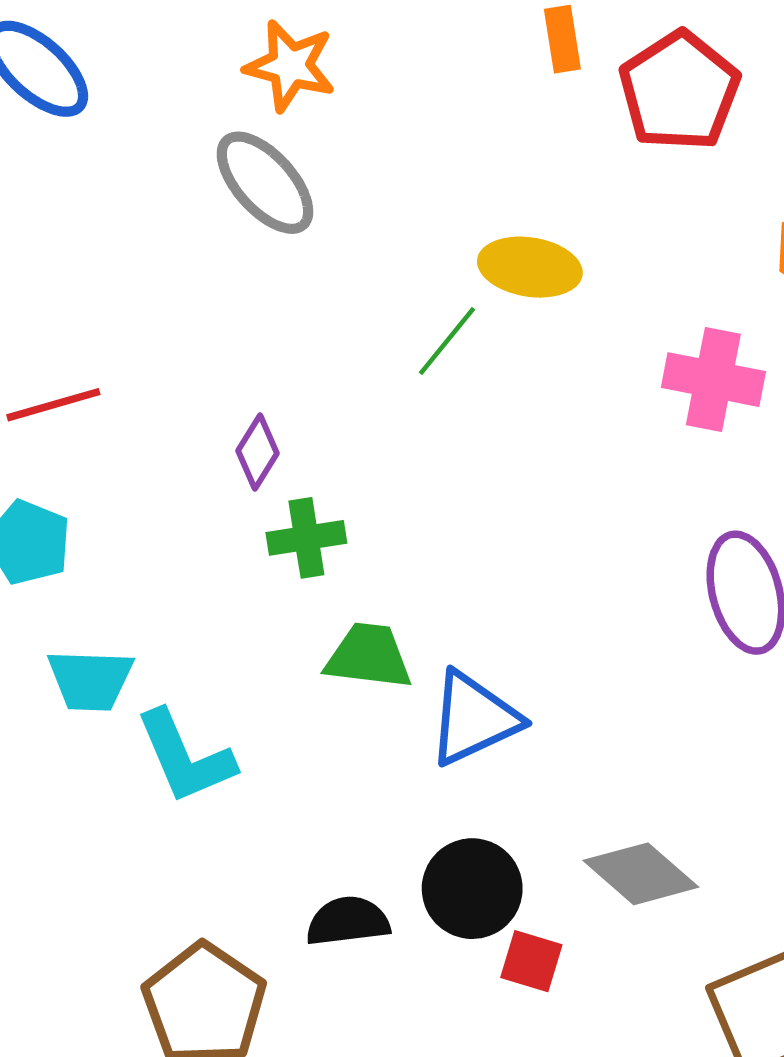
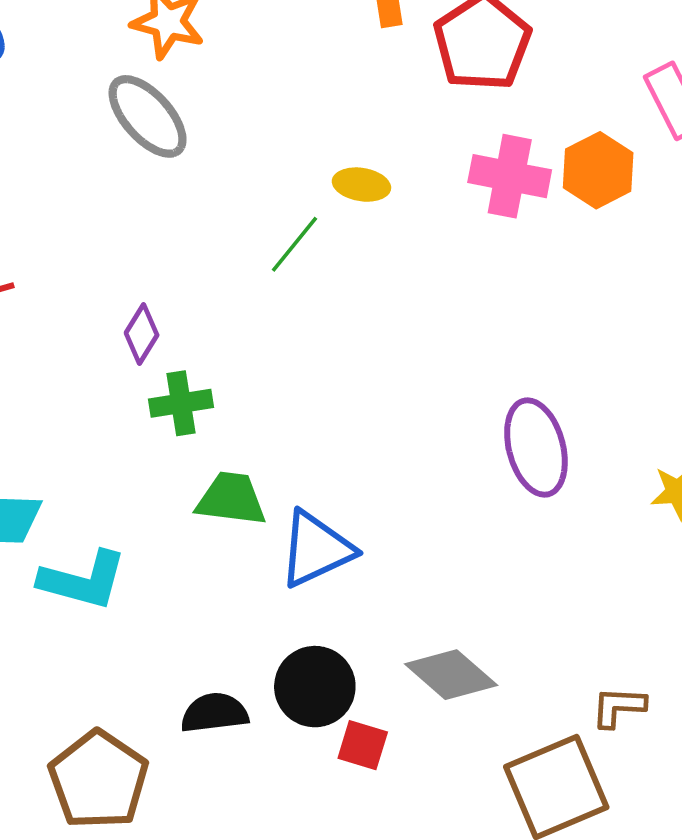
yellow ellipse: (530, 267) -> (361, 185), size x0.7
pink cross: (713, 380) -> (510, 176), moved
cyan L-shape: (185, 757) -> (83, 580), turned -52

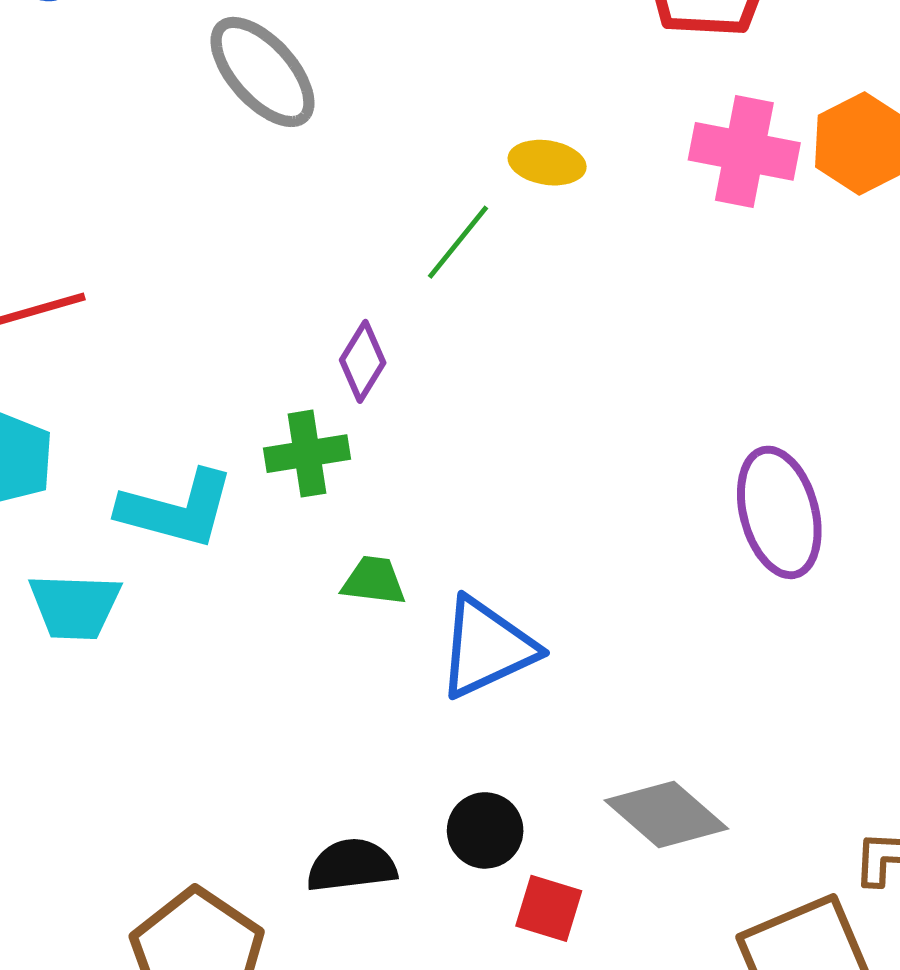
purple diamond: (142, 334) -> (363, 361), moved
green trapezoid: (231, 499) -> (374, 581), size x0.7
cyan L-shape: (83, 580) -> (177, 509), moved
black circle: (315, 687) -> (485, 830), size x0.7

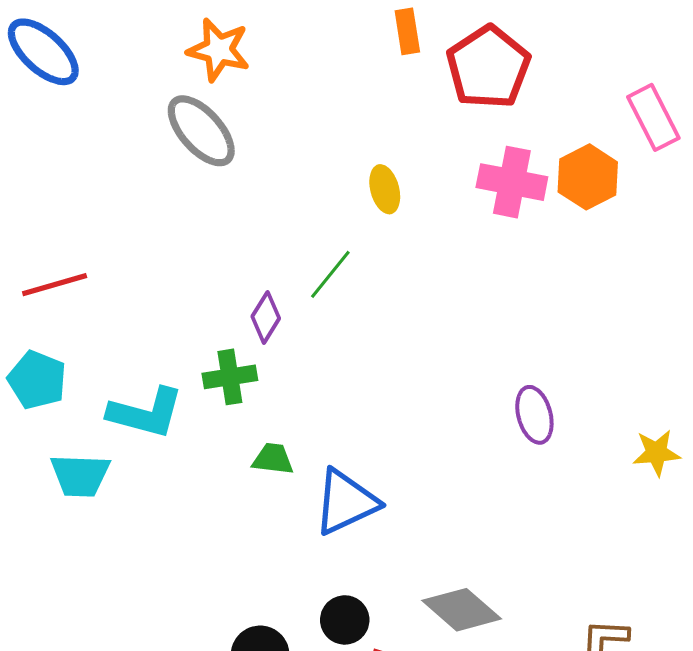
yellow ellipse: (547, 163) -> (385, 189), turned 66
green line: (458, 242) -> (330, 274), moved
purple ellipse: (779, 512) -> (534, 415), size x0.7

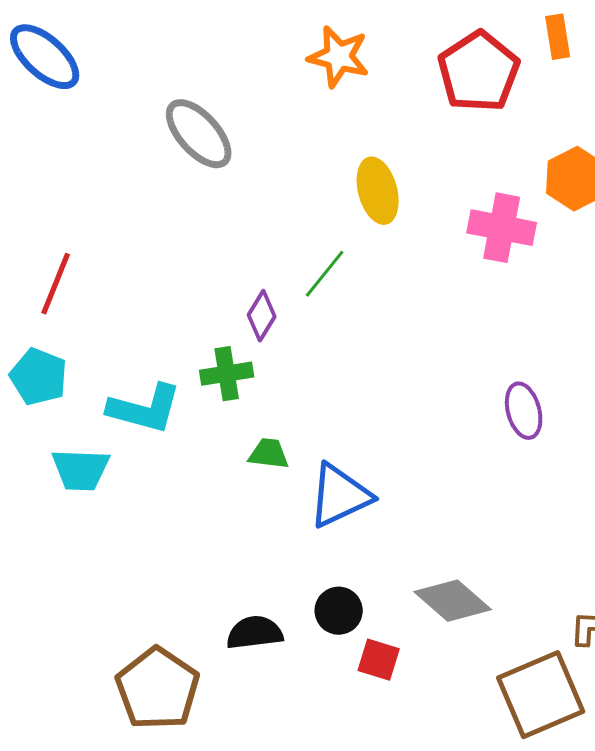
orange rectangle: (407, 31) -> (558, 37), moved
orange star: (219, 50) -> (339, 57), moved
pink cross: (512, 182) -> (502, 228), moved
yellow ellipse: (385, 189) -> (378, 191), size x1.4
red line: (55, 285) -> (56, 284), turned -52

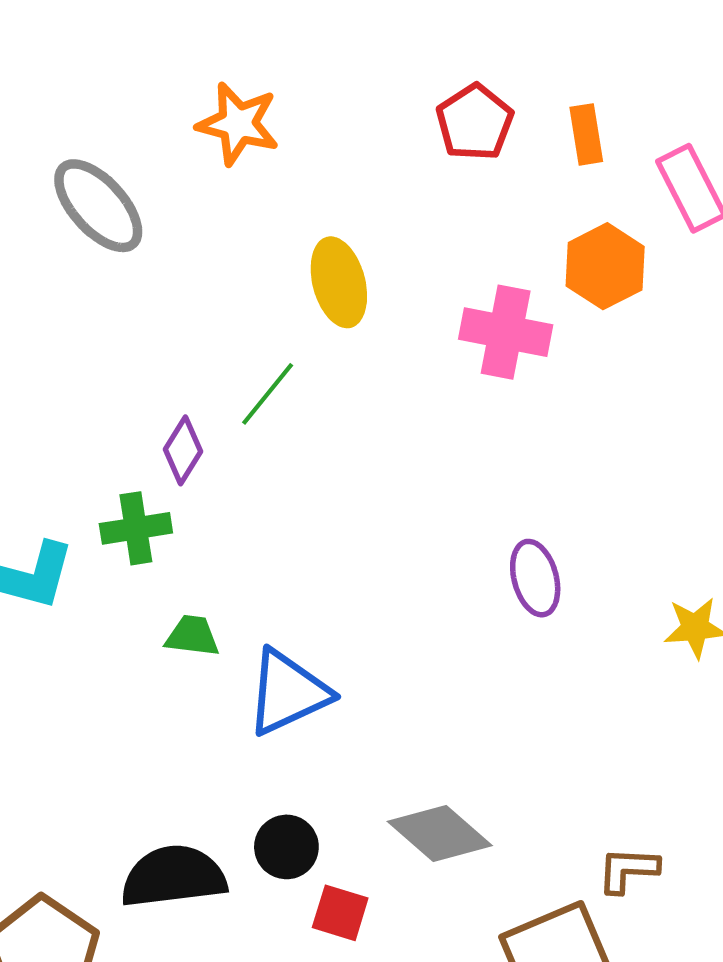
orange rectangle: (558, 37) -> (586, 134), moved
orange star: (339, 57) -> (238, 124), moved
red pentagon: (479, 72) -> (475, 122), size x0.7
black semicircle: (255, 633) -> (174, 877), size x1.4

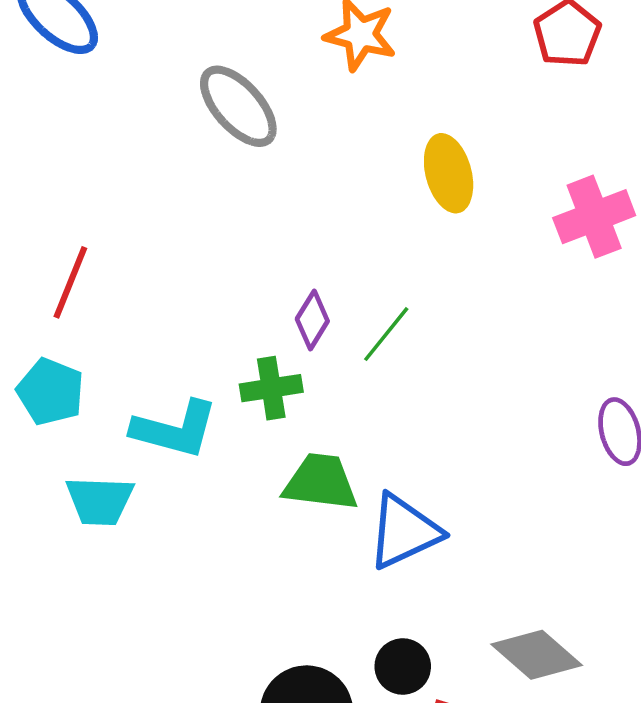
pink cross: (506, 332) -> (594, 217), turned -32
green line: (268, 394) -> (386, 334), moved
green trapezoid: (192, 636) -> (321, 482), size x1.6

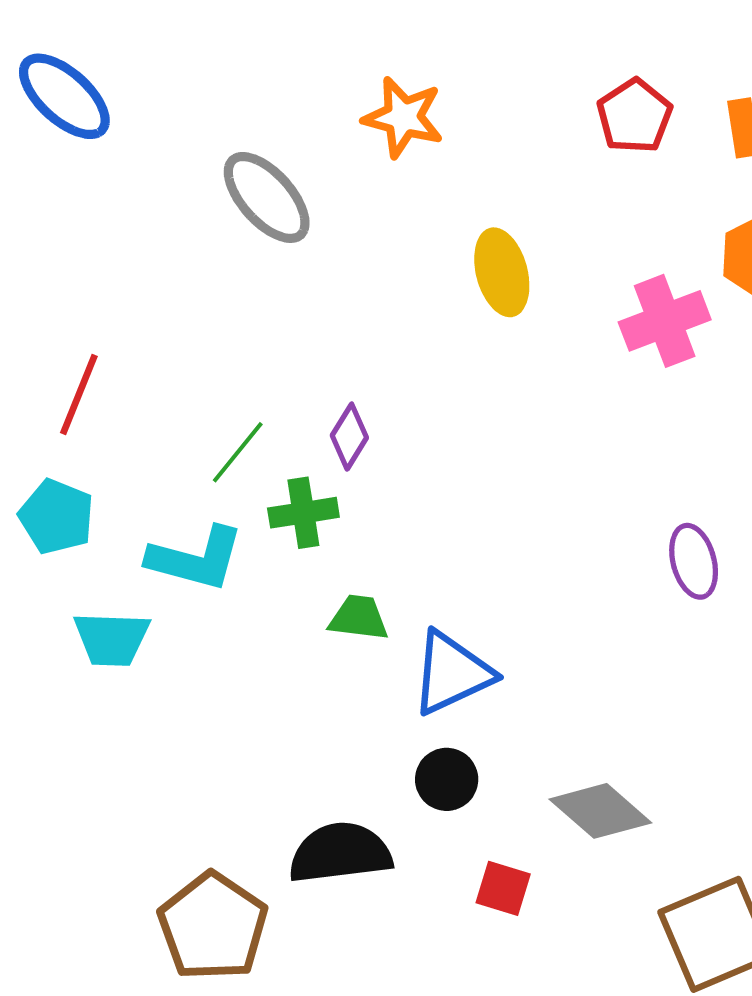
green line: (386, 334) -> (238, 452), moved
green trapezoid: (321, 482) -> (359, 618), size x0.7
black circle: (403, 667) -> (447, 779), moved

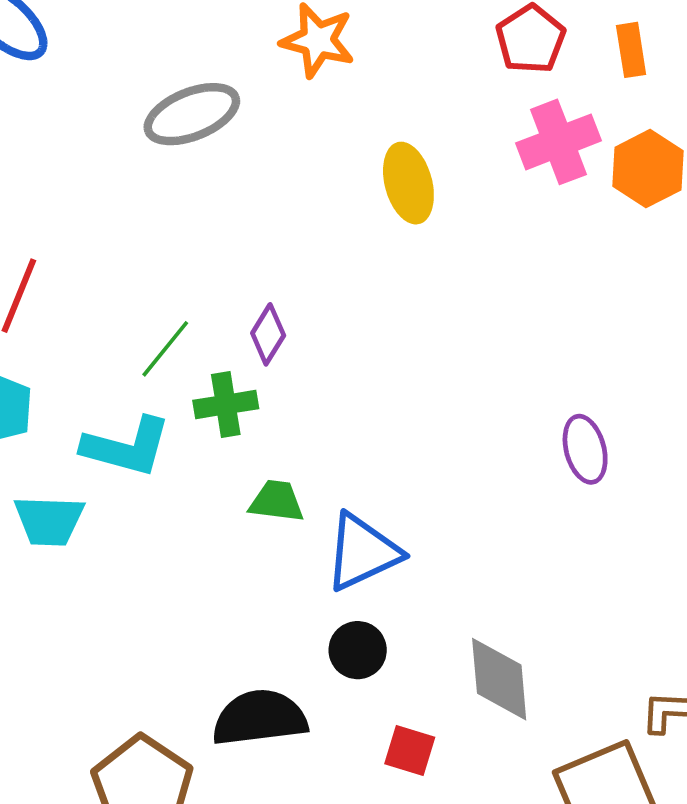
gray ellipse: (267, 197) -> (192, 114), turned -70
pink cross: (665, 321) -> (558, 142), moved
gray diamond: (600, 811) -> (499, 679), turned 44

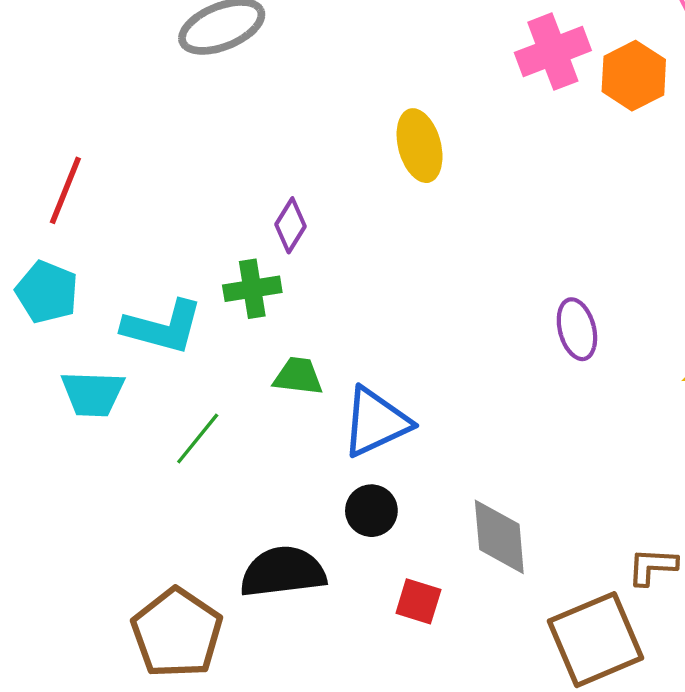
yellow ellipse: (408, 183) -> (420, 146), moved
green line: (165, 349) -> (198, 439), moved

